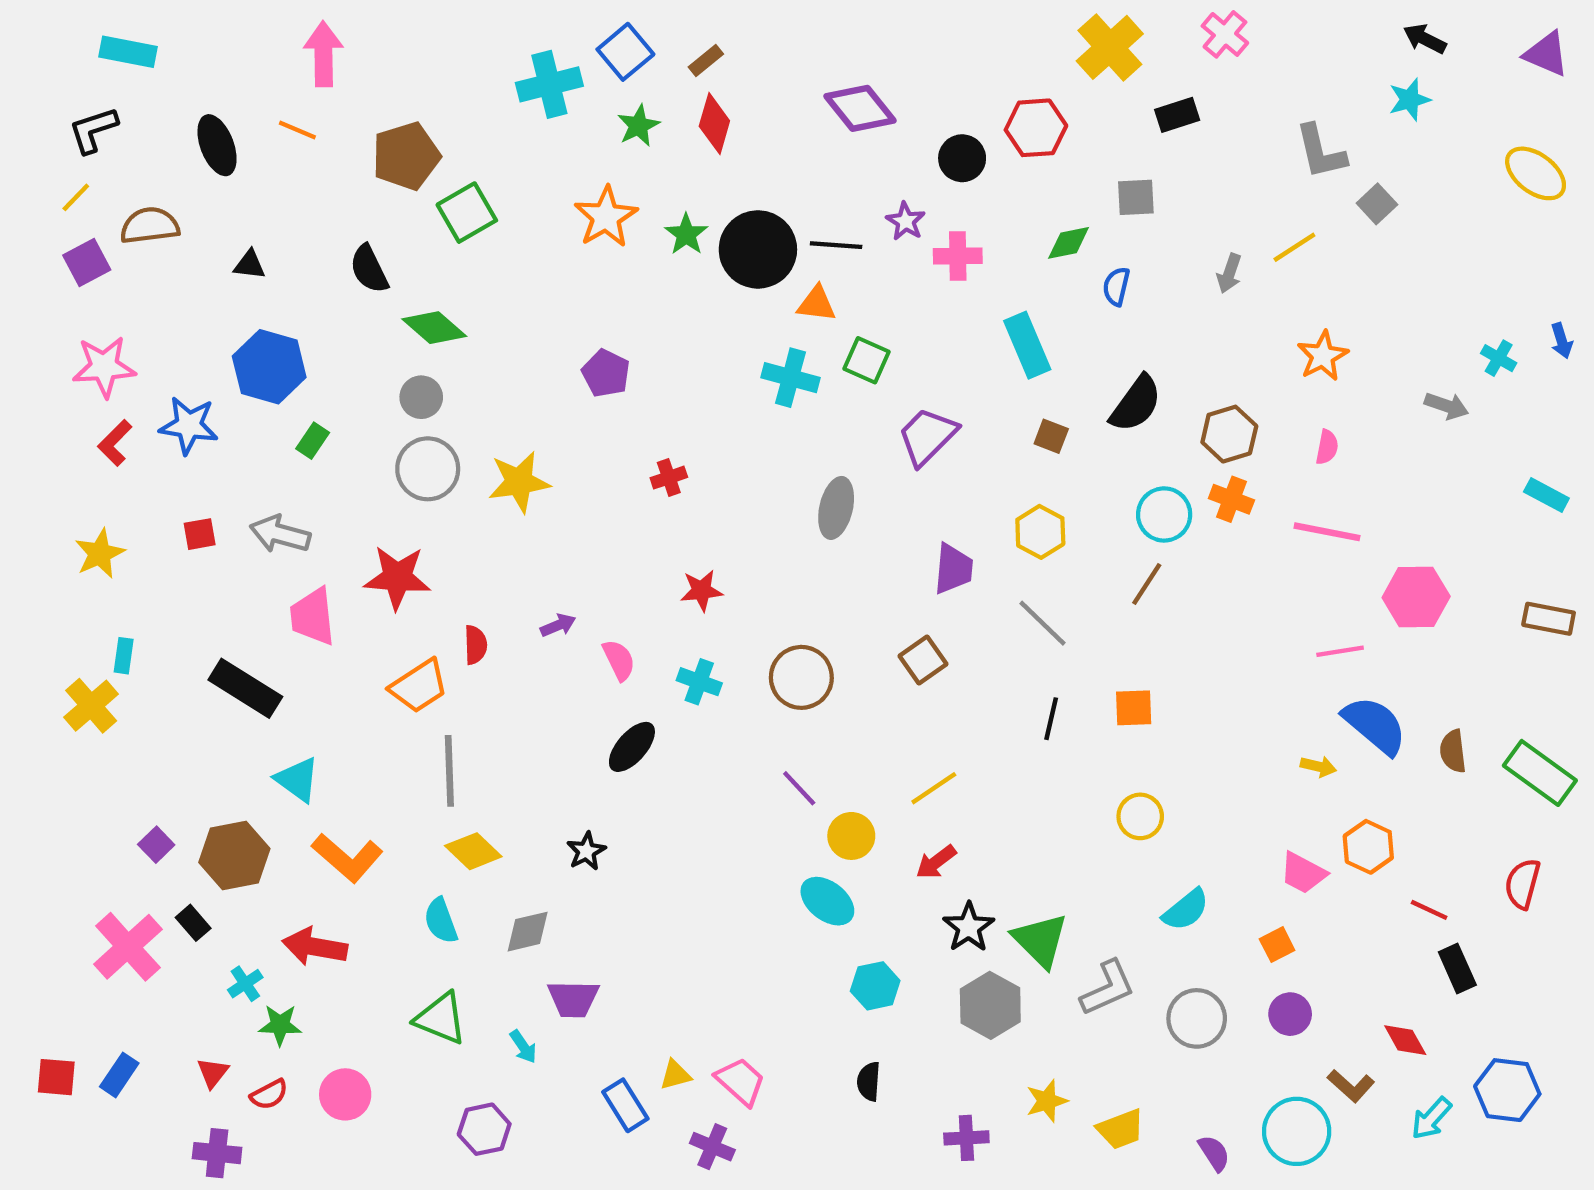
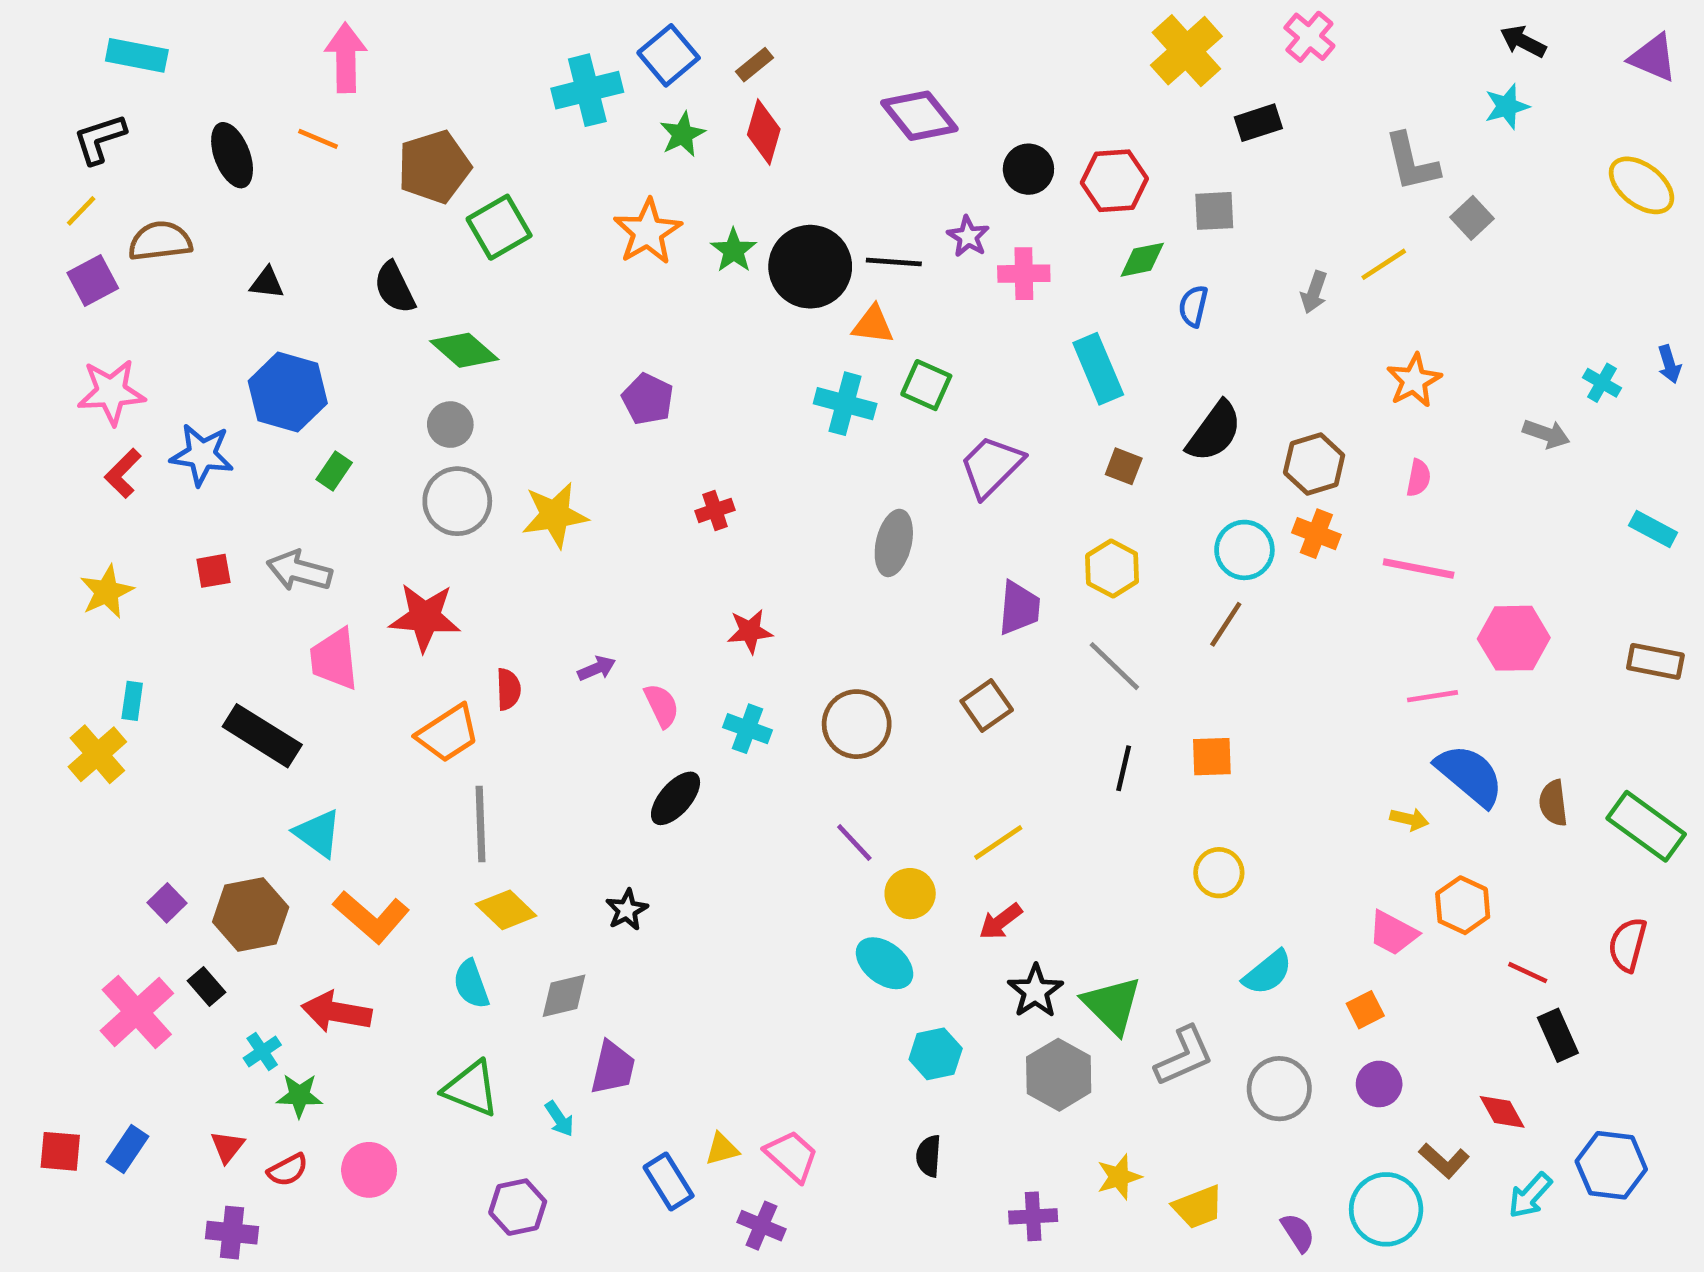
red hexagon: (1036, 128) -> (1114, 181), moved
purple trapezoid: (573, 999) -> (613, 1068), turned -78

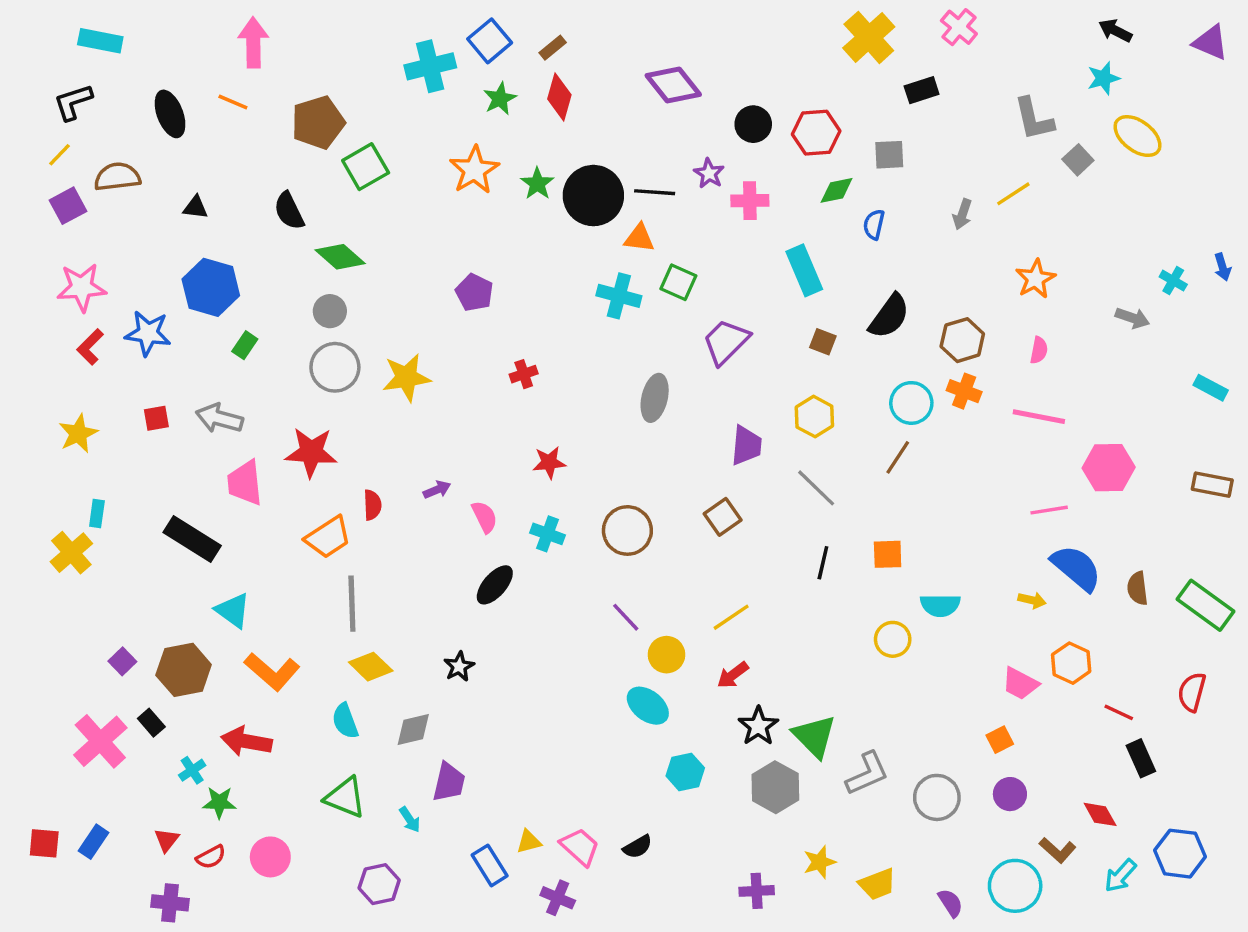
yellow ellipse: (1641, 185) -> (1137, 136), moved
cyan semicircle: (1268, 973) -> (940, 605), moved, turned 39
black semicircle: (929, 1156) -> (638, 847), moved, turned -124

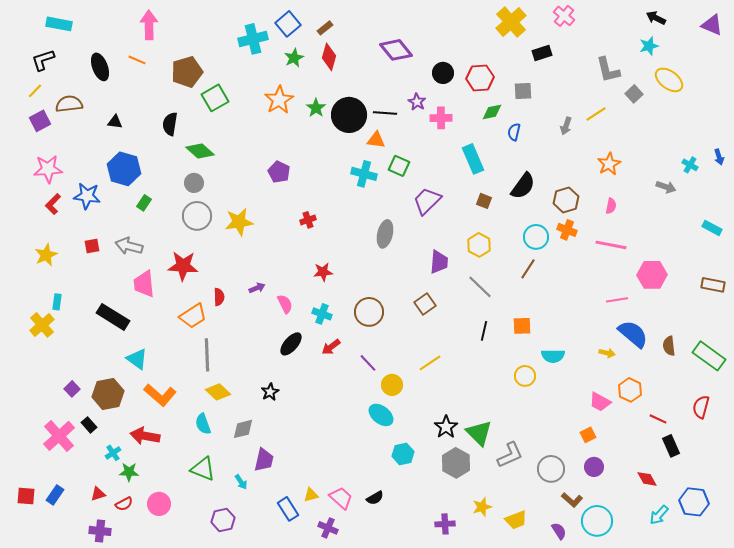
black semicircle: (289, 211) -> (170, 124), turned 35
red arrow: (733, 675) -> (331, 347), moved
red triangle: (167, 840) -> (98, 494), turned 35
brown L-shape: (1058, 850) -> (572, 500), moved

